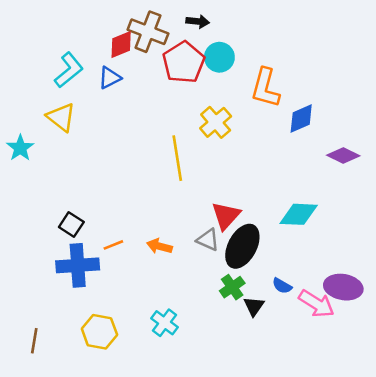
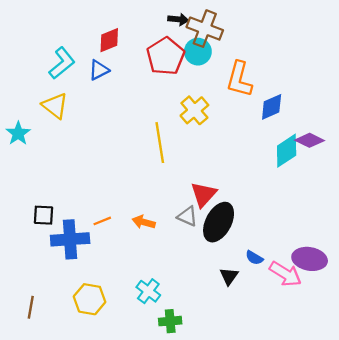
brown cross: (148, 32) -> (205, 29), moved
cyan diamond: (299, 214) -> (287, 151), moved, turned -36
black square: (71, 225) -> (44, 215), moved, turned -30
green cross: (232, 287) -> (170, 321), moved, turned 30

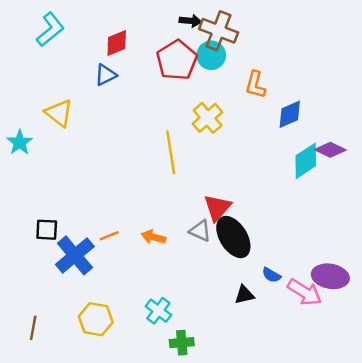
cyan L-shape: (62, 63) -> (50, 29), moved
orange L-shape: (239, 79) -> (255, 85), size x0.7
black ellipse: (219, 222) -> (233, 237), turned -60
blue cross: (70, 239) -> (75, 255), turned -36
black triangle: (229, 276) -> (244, 295), turned 42

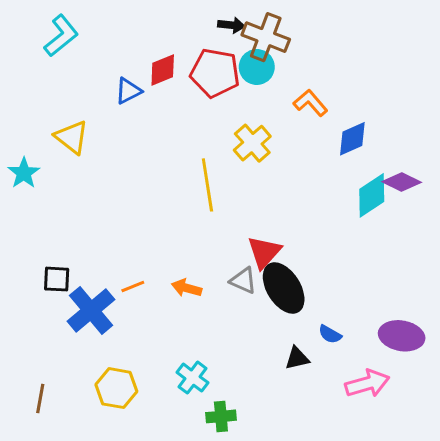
red diamond: (117, 43) -> (163, 70), moved
red pentagon: (177, 60) -> (215, 73), turned -30
orange L-shape: (255, 85) -> (311, 103), turned 124
pink arrow: (305, 292) -> (367, 384), moved, turned -48

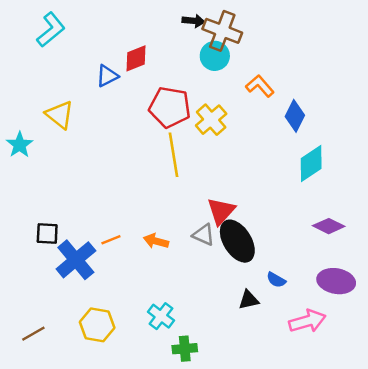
red pentagon: (215, 73) -> (170, 107), moved
blue diamond: (352, 139) -> (295, 116), turned -40
purple diamond: (402, 182) -> (329, 226), moved
brown line: (40, 399) -> (33, 334), turned 50

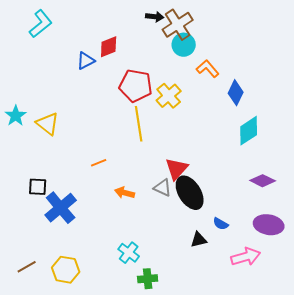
brown cross: (222, 31) -> (178, 25), turned 36
cyan circle: (215, 56) -> (184, 45), moved
yellow triangle: (60, 115) -> (48, 124), moved
orange line: (111, 240) -> (99, 163), moved
yellow hexagon: (97, 325) -> (66, 270), moved

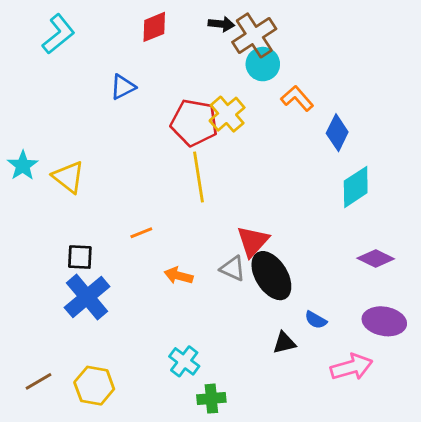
red diamond: (109, 47) -> (154, 27), moved
yellow cross: (169, 96) -> (227, 114), moved
black square: (38, 187) -> (80, 257), moved

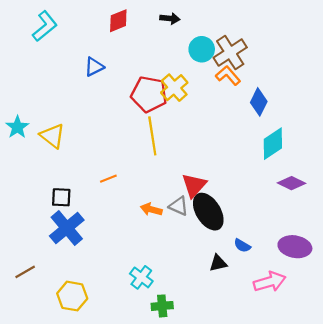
brown cross: (254, 35) -> (230, 53), moved
purple diamond: (376, 258) -> (292, 183), moved
orange arrow: (178, 276) -> (151, 209), moved
brown line: (38, 381) -> (25, 272), moved

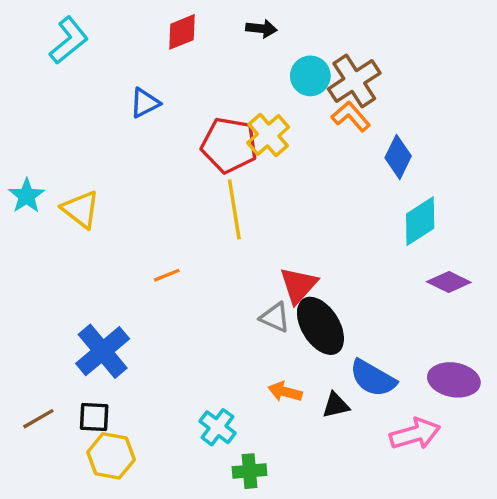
black square: (61, 197) -> (94, 417), moved
orange arrow: (151, 209) -> (285, 392), moved
blue semicircle: (242, 246) -> (373, 378), size x1.8

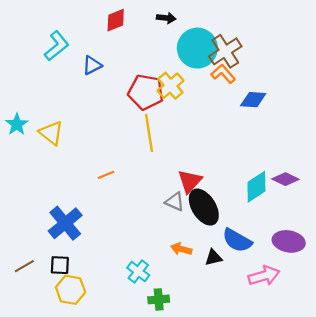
cyan L-shape: (69, 40) -> (57, 46), moved
cyan circle: (310, 76) -> (197, 48), size x1.6
blue diamond: (398, 157) -> (253, 100), turned 68
cyan diamond: (420, 221) -> (256, 187), moved

